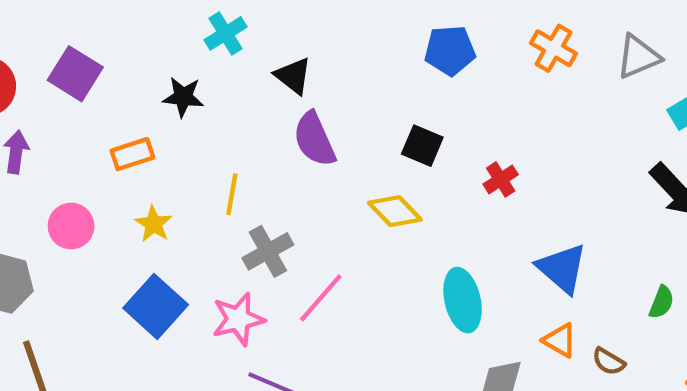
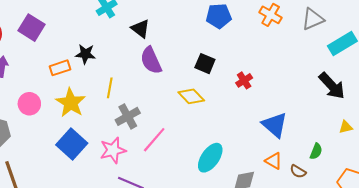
black star: (183, 97) -> (85, 54), moved
yellow star: (154, 224) -> (71, 103), size x1.6
cyan ellipse: (463, 300) -> (210, 158), moved, turned 48
green semicircle: (661, 302) -> (316, 151), moved

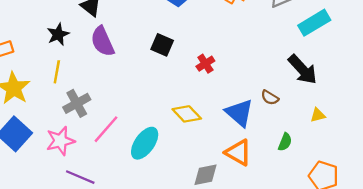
black star: (85, 54) -> (58, 34), moved, turned -30
yellow diamond: (191, 96) -> (187, 114), moved
cyan ellipse: (210, 158) -> (145, 143), moved
orange triangle: (274, 161) -> (238, 153), size x1.4
brown semicircle: (298, 171) -> (270, 98), moved

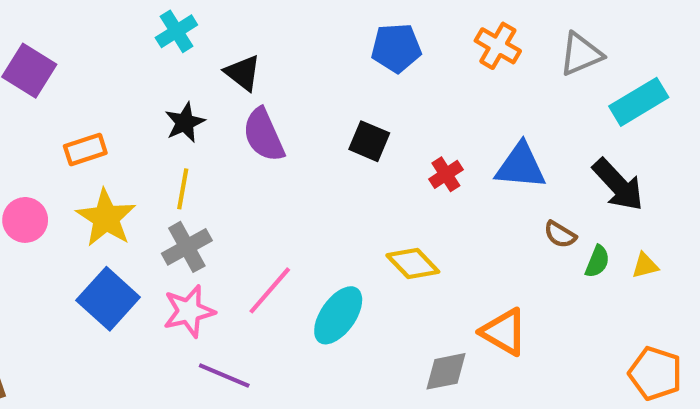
gray cross: (77, 103) -> (187, 247), moved
blue triangle: (239, 113) -> (521, 166), moved, turned -36
green semicircle: (285, 142) -> (597, 261), moved

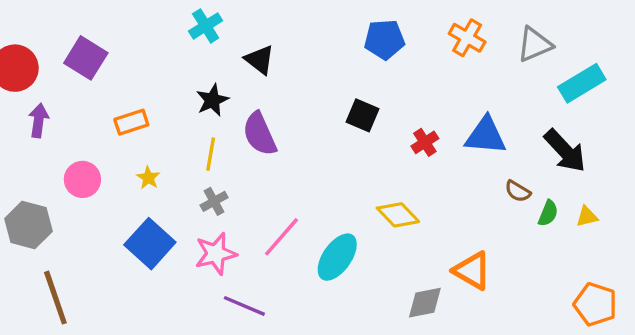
purple semicircle: (264, 135) -> (260, 134), moved
yellow star: (106, 218) -> (148, 178), size x0.5
gray cross: (187, 247) -> (214, 201), size x0.7

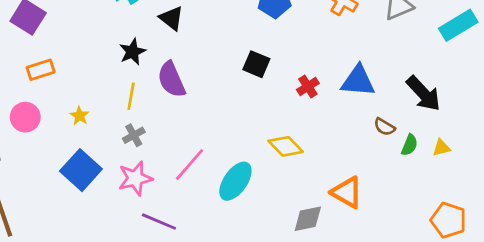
cyan rectangle: (582, 83) -> (458, 25), moved
orange rectangle: (131, 122) -> (41, 70), moved

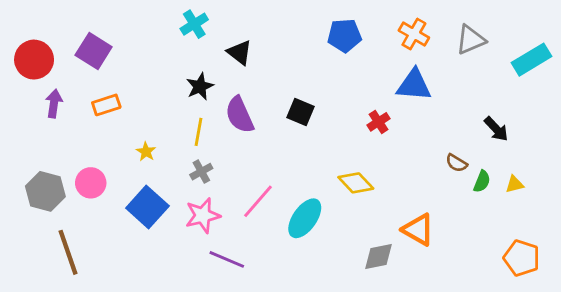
black square: (256, 64) -> (301, 112), moved
blue triangle: (358, 81) -> (414, 85), moved
black arrow: (423, 93) -> (496, 129), size x0.7
pink circle: (25, 117) -> (91, 183), moved

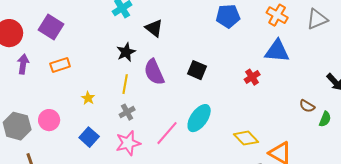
yellow diamond: (356, 183) -> (246, 138), moved
blue square: (147, 207) -> (89, 137), size x0.7
cyan ellipse: (305, 218) -> (199, 118), moved

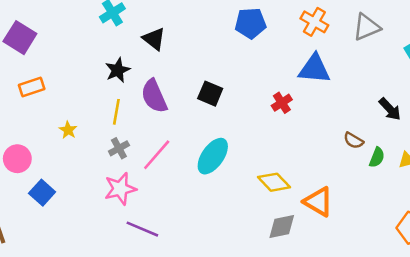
pink line: (167, 133) -> (157, 155), moved
blue square: (89, 137) -> (42, 193), moved

